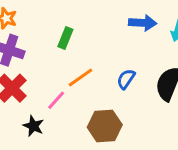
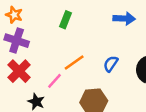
green rectangle: (65, 38) -> (66, 20), moved

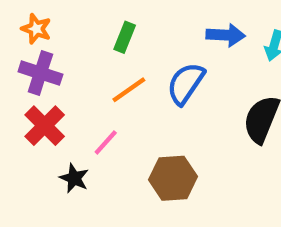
orange line: (74, 63) -> (129, 90), moved
blue semicircle: (111, 64) -> (186, 84), moved, size x1.5

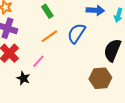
green rectangle: (125, 37) -> (47, 11), turned -56
brown hexagon: (173, 178) -> (100, 78), moved

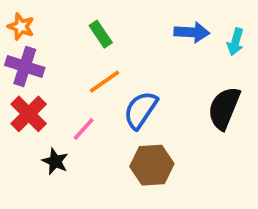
blue semicircle: (76, 33) -> (141, 110), moved
brown hexagon: (100, 78) -> (152, 165), moved

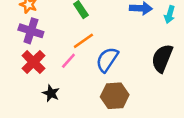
pink line: (84, 129) -> (68, 61), moved

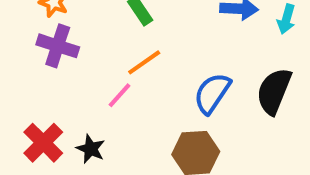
blue semicircle: (107, 60) -> (212, 93), moved
red cross: (33, 62) -> (43, 143), moved

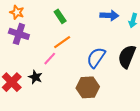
black star: (91, 149) -> (35, 77), moved

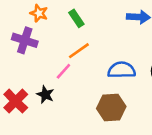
orange star: (17, 12) -> (39, 13), moved
blue semicircle: (96, 58) -> (122, 70), turned 55

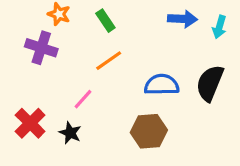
pink line: (63, 71) -> (83, 99), moved
black star: (45, 95) -> (70, 133), moved

